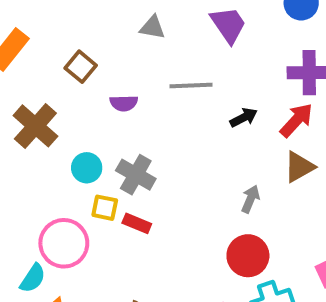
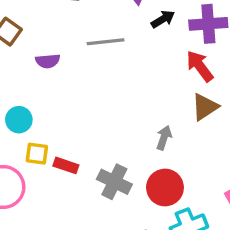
black arrow: (244, 118) -> (163, 19), moved
red arrow: (296, 120) -> (200, 66), turned -76
gray cross: (136, 175) -> (114, 182), moved

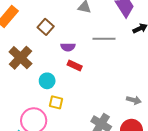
gray arrow: (164, 138) -> (134, 100), turned 80
red rectangle: (66, 165) -> (75, 66), moved

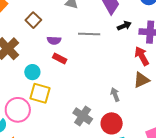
gray arrow: (134, 100) -> (115, 95), turned -128
yellow square: (56, 102) -> (40, 93), size x1.5

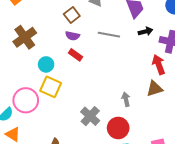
brown square: (33, 20) -> (72, 15), moved

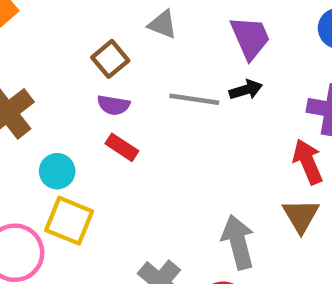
black arrow: (145, 31) -> (246, 90), moved
brown triangle: (155, 89) -> (301, 216), turned -42
gray arrow: (126, 99) -> (238, 242), size x1.6

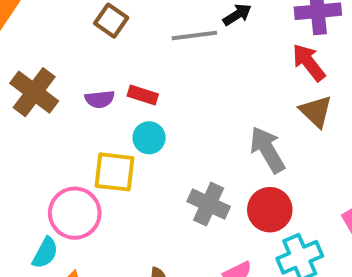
purple semicircle: (114, 105) -> (100, 99), moved
cyan circle: (57, 171) -> (149, 138), moved

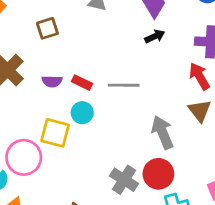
brown square: (111, 21) -> (47, 28), moved, turned 30
gray line: (194, 35) -> (124, 85), moved
gray cross: (209, 204) -> (124, 180), moved

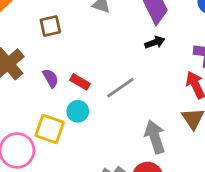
purple semicircle: (52, 81) -> (51, 78), turned -126
gray line: (124, 85) -> (120, 88), turned -40

